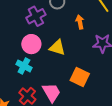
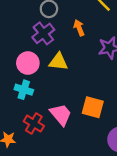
purple cross: (36, 16) -> (43, 33), moved
orange square: (80, 77) -> (93, 107), moved

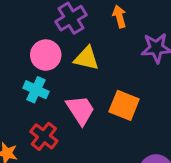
orange square: (93, 107) -> (124, 105), moved
pink trapezoid: (61, 115) -> (80, 110), moved

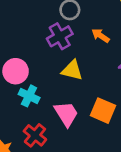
orange arrow: (119, 16) -> (101, 36), turned -42
pink circle: (46, 55) -> (16, 71), moved

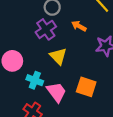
yellow triangle: (72, 70) -> (58, 56), turned 36
cyan cross: (29, 96) -> (35, 80), moved

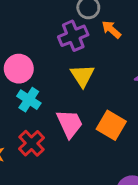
orange arrow: (79, 26) -> (111, 29), moved
cyan cross: (35, 80) -> (29, 100), moved

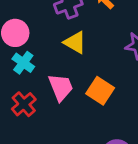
yellow triangle: (82, 76) -> (75, 42), turned -30

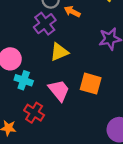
yellow triangle: (75, 42) -> (59, 52), turned -36

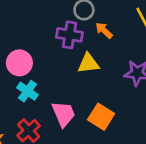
purple cross: (45, 24) -> (69, 35), turned 30
yellow triangle: (59, 52) -> (88, 63), moved

